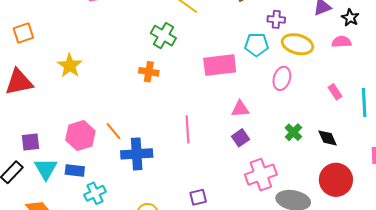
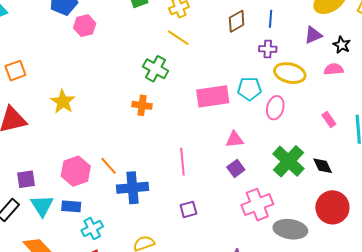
cyan pentagon: (257, 45) -> (249, 89), moved
green cross: (293, 132) -> (289, 161), size x1.8
purple square: (198, 197) -> (188, 209), moved

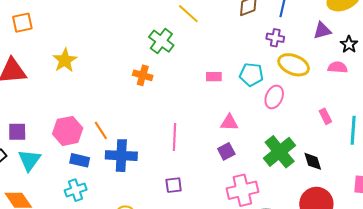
pink rectangle: (213, 96) -> (214, 77), size x0.5
blue rectangle: (71, 206) -> (80, 160), moved

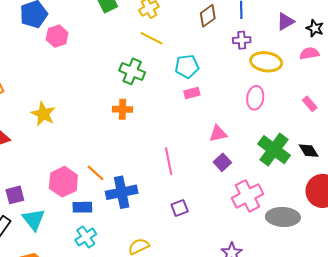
cyan pentagon: (251, 75) -> (187, 66), moved

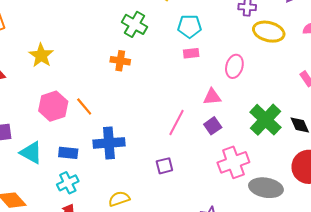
pink ellipse: (255, 98) -> (234, 66), moved
pink line: (169, 161) -> (177, 123), moved, turned 32
orange line: (96, 173) -> (84, 106), moved
pink hexagon: (63, 182) -> (53, 106), moved
cyan triangle: (34, 219) -> (31, 153), moved, turned -30

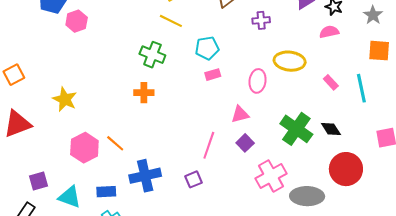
yellow ellipse: (269, 32) -> (290, 61), moved
purple square: (164, 166) -> (193, 179), moved

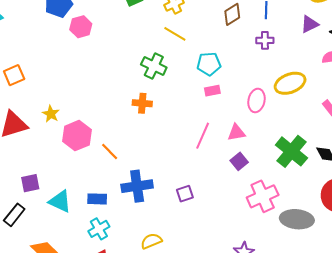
yellow ellipse: (290, 61) -> (290, 83), turned -32
yellow star: (65, 99) -> (51, 114), moved, size x0.7
pink line: (209, 145) -> (203, 136), moved
pink hexagon: (84, 148) -> (77, 136), moved

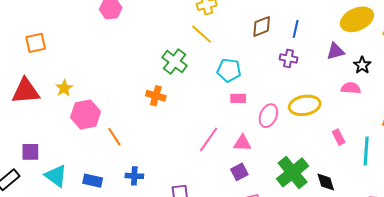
pink rectangle: (212, 91) -> (238, 98), moved
blue cross: (137, 186) -> (134, 176), size x0.6

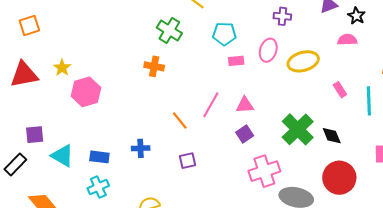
pink ellipse: (268, 116) -> (268, 50), moved
orange line: (114, 137) -> (180, 121), moved

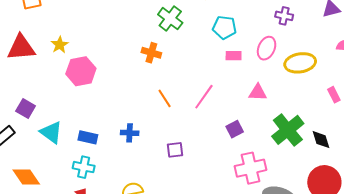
pink triangle: (245, 105) -> (258, 92), moved
orange line: (180, 121) -> (165, 98), moved
purple square: (35, 135) -> (26, 108), turned 30
cyan cross: (98, 187) -> (84, 167), turned 30

